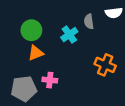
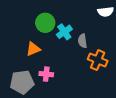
gray semicircle: (89, 22) -> (82, 41), moved
green circle: (31, 30) -> (45, 23), moved

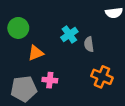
green circle: (45, 23) -> (18, 28), moved
orange cross: (98, 60) -> (102, 77), moved

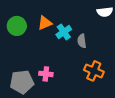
orange triangle: (36, 53) -> (45, 23), moved

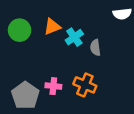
orange cross: (94, 71) -> (85, 85), moved
gray pentagon: (22, 82) -> (25, 95), turned -30

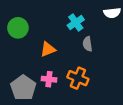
orange triangle: (52, 27) -> (48, 49), moved
cyan cross: (74, 37) -> (76, 22), moved

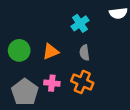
green circle: (18, 28) -> (19, 50), moved
gray semicircle: (88, 44) -> (85, 53), moved

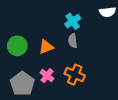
gray semicircle: (85, 53) -> (73, 41), moved
pink cross: (52, 83) -> (47, 76), turned 32

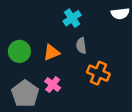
cyan cross: (73, 21) -> (72, 18), moved
orange cross: (75, 75) -> (98, 73), moved

